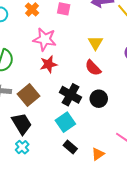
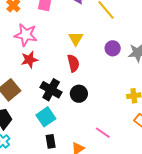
red semicircle: (93, 68) -> (73, 63), turned -150
black rectangle: (70, 147) -> (51, 141), turned 40

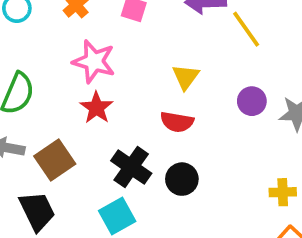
red star: (29, 60) -> (96, 108), turned -30
red semicircle: (73, 63) -> (177, 122), turned 108

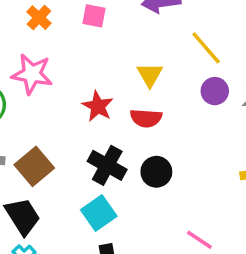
yellow line: (246, 29) -> (206, 48), moved
pink star: (94, 61) -> (32, 74), moved
red star: (96, 108) -> (98, 106), moved

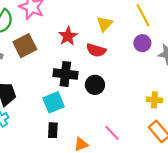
black cross: (107, 165) -> (65, 74), turned -35
brown square: (34, 166) -> (25, 46), moved

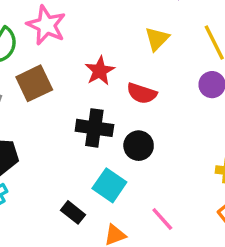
yellow triangle: (104, 24) -> (157, 39), moved
cyan square: (54, 102) -> (109, 185), moved, turned -35
black rectangle: (53, 130) -> (73, 212), turned -56

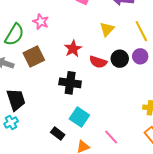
pink star: (46, 25) -> (41, 22), size x0.7
black circle: (139, 146) -> (120, 59), moved

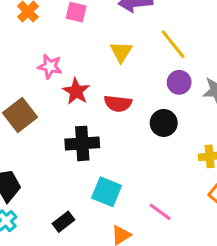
pink star: (41, 22) -> (50, 66), moved
black circle: (120, 59) -> (164, 123), moved
black rectangle: (58, 133) -> (64, 222), moved, turned -64

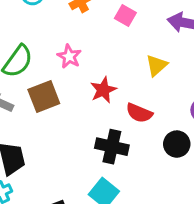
pink star: (50, 66) -> (69, 56), moved
black cross: (82, 143) -> (112, 147), moved

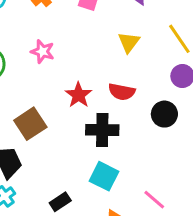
red star: (103, 90) -> (79, 95), moved
brown square: (44, 97) -> (30, 124), moved

